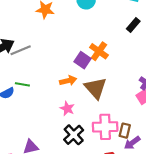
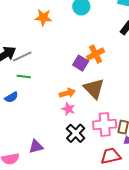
orange cross: (99, 51) -> (96, 54), turned 30
orange arrow: (68, 81) -> (67, 93), moved
green line: (22, 84) -> (24, 76), moved

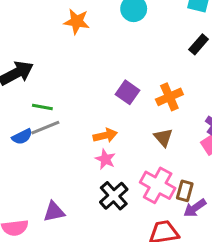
orange cross: (96, 54) -> (169, 97), moved
gray line: (22, 56) -> (45, 128), moved
brown triangle: (94, 89) -> (163, 137), moved, size x0.6
pink cross: (105, 124) -> (158, 185), turned 30

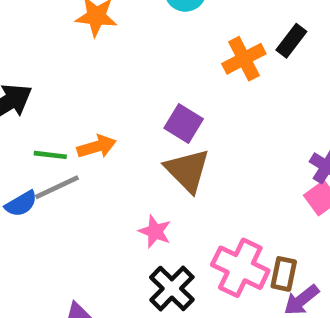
orange cross: (169, 97) -> (244, 59), moved
orange arrow: (105, 135) -> (97, 147), moved
brown triangle: (163, 137) -> (187, 170), moved, size x1.5

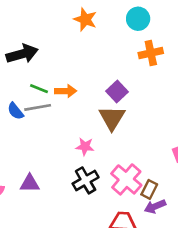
orange cross: (244, 59) -> (151, 53), moved
blue semicircle: (21, 204) -> (16, 111), turned 66
pink star: (155, 231) -> (85, 147), turned -30

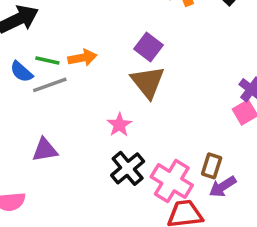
blue semicircle: (16, 111) -> (21, 72), moved
pink star: (85, 147) -> (119, 125), turned -30
pink cross: (126, 179) -> (172, 181), moved
purple triangle: (30, 183) -> (45, 150), moved

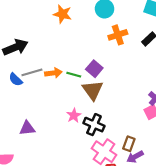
green line: (47, 60) -> (74, 75), moved
gray line: (50, 85) -> (32, 72), moved
black cross: (128, 168) -> (94, 125), moved, turned -30

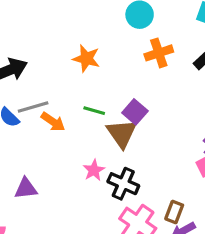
orange star: (62, 14) -> (86, 59), moved
purple square: (94, 69) -> (135, 112), moved
orange arrow: (53, 73) -> (53, 122), moved, turned 42

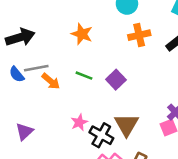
brown triangle: (122, 133) -> (126, 125), moved
purple triangle: (26, 188) -> (24, 132), turned -42

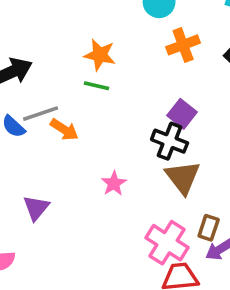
green line: (84, 76) -> (96, 86), moved
purple square: (116, 80) -> (182, 114), moved
black cross: (101, 135) -> (170, 141), moved

